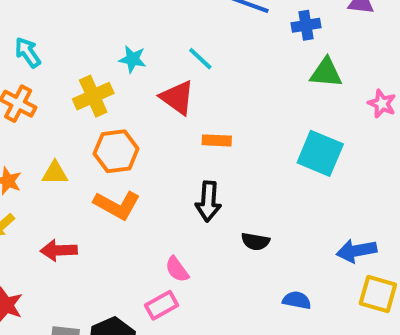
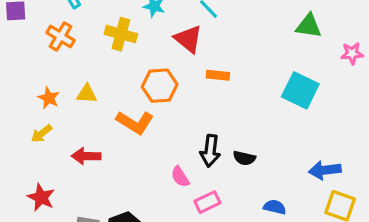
yellow cross: (93, 96) -> (121, 34), turned 36
pink star: (382, 104) -> (352, 53), turned -30
orange hexagon: (116, 151) -> (160, 86), moved
black arrow: (208, 201) -> (210, 151), moved
pink rectangle: (162, 305) -> (207, 202), moved

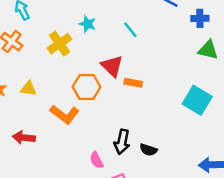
yellow cross: (121, 34) -> (59, 44), turned 35
red triangle: (188, 39) -> (112, 66), moved

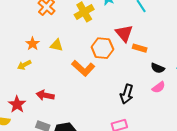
red arrow: (24, 138) -> (45, 95), moved
black semicircle: (148, 150) -> (158, 68), moved
pink semicircle: (97, 160) -> (159, 87), moved, turned -104

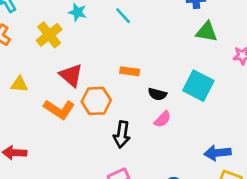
red triangle: (124, 33) -> (71, 75), moved
orange hexagon: (102, 48) -> (96, 101), moved

